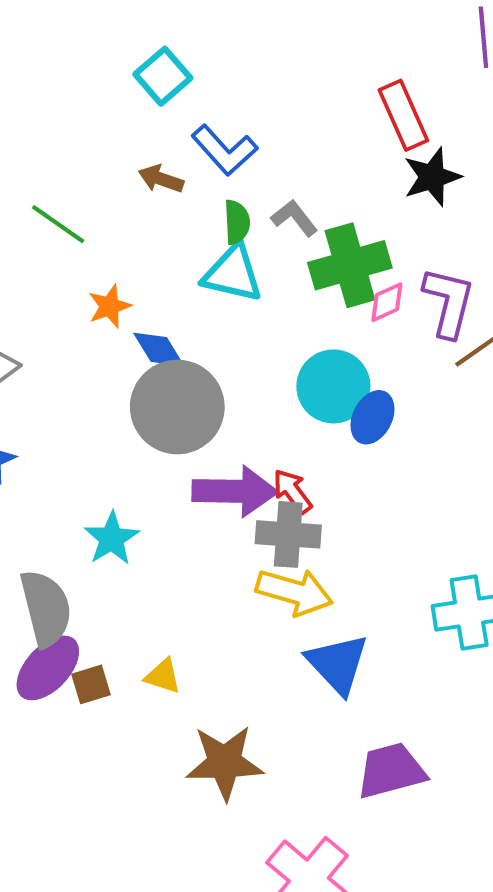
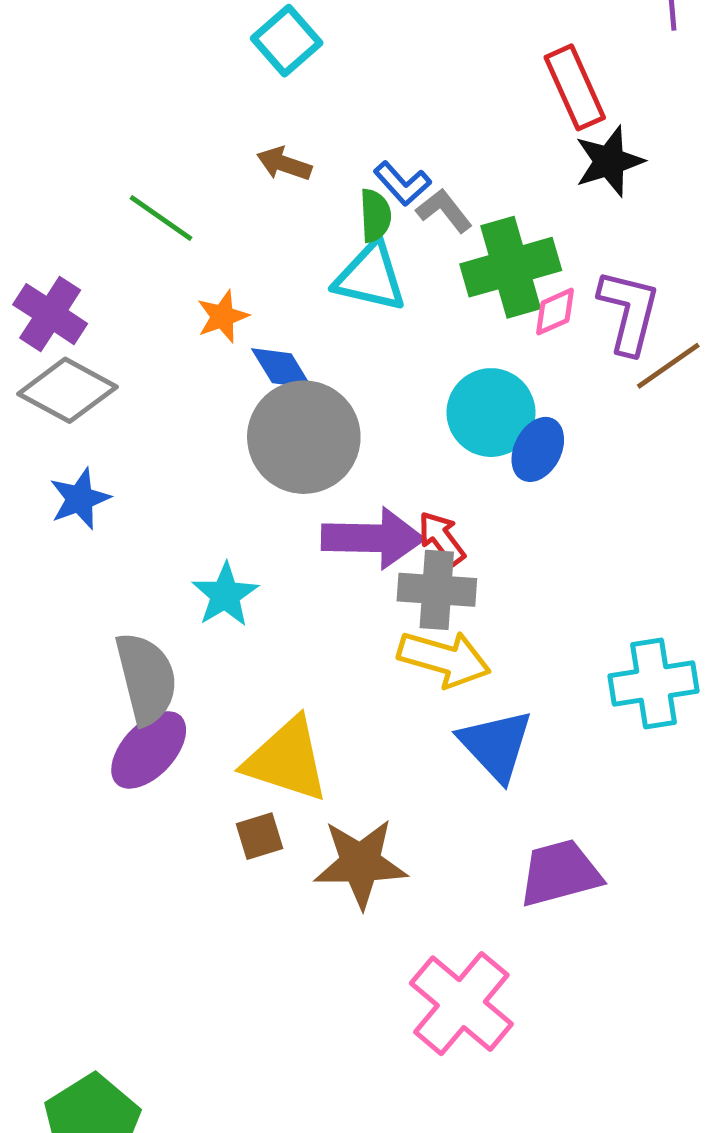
blue L-shape: (225, 150) -> (402, 184), moved, size x0.7
yellow triangle: (163, 676) -> (287, 760), size x2.0
brown square: (91, 684) -> (259, 836), moved

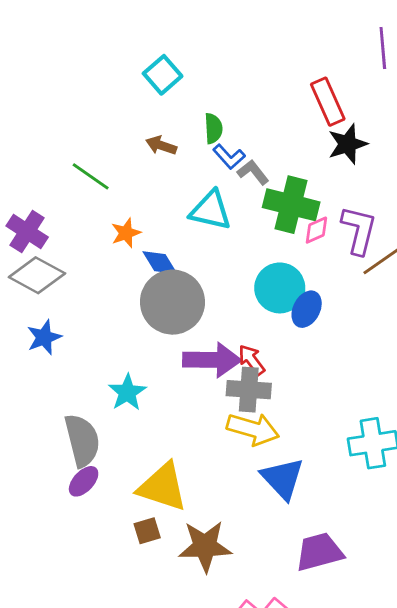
green semicircle: (375, 216) -> (213, 128), moved
green cross: (511, 267) -> (291, 205), turned 30
purple ellipse: (149, 750) -> (84, 481), size x0.7

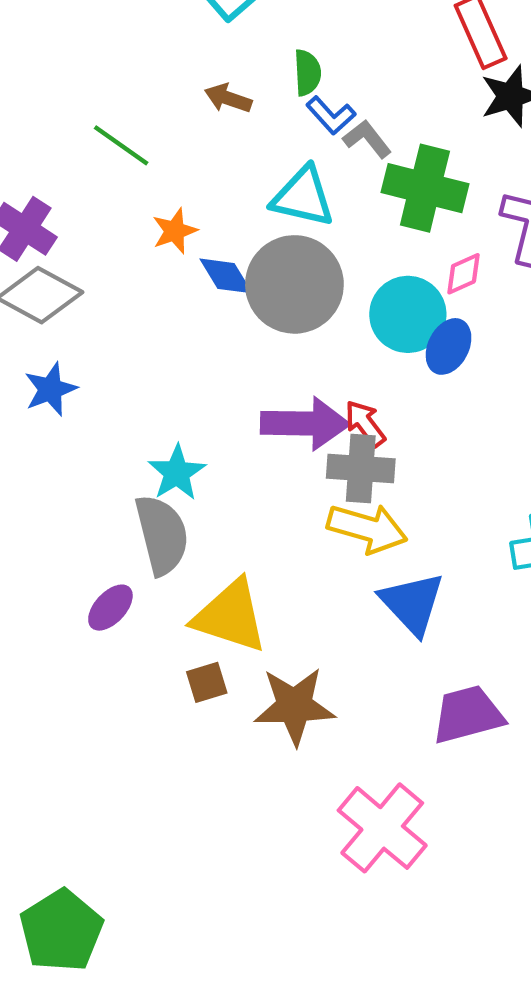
pink diamond: (316, 230) -> (463, 274), moved
gray circle: (172, 302) -> (294, 284), moved
gray semicircle: (82, 440) -> (162, 535), moved

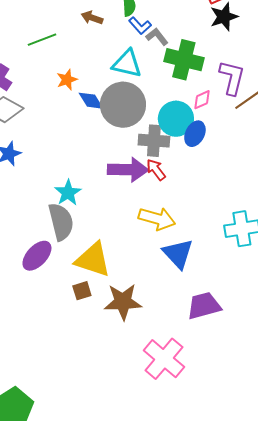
green line: (121, 145) -> (42, 40), turned -56
gray cross: (361, 468) -> (154, 141), moved
purple ellipse: (110, 608) -> (37, 256), size x1.4

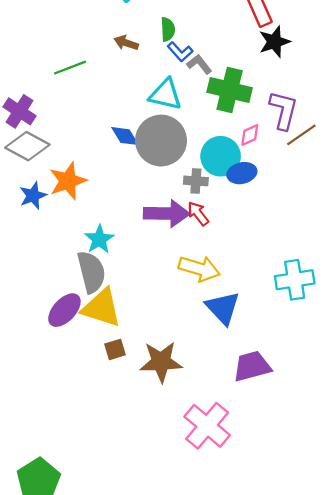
orange star: (67, 80) -> (68, 181), moved, size x1.6
blue ellipse: (195, 134) -> (242, 173), turned 50
gray cross: (154, 141) -> (196, 181), size x0.7
yellow triangle: (93, 260) -> (101, 308), moved

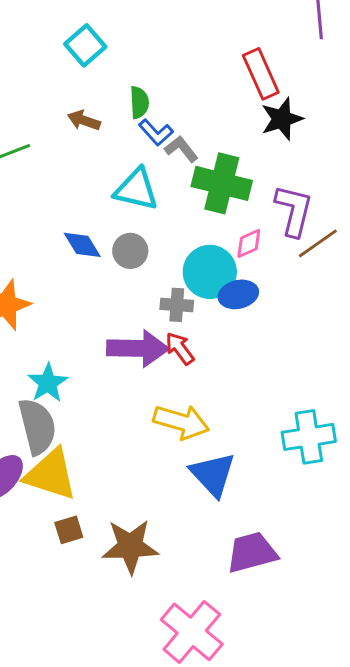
gray circle: (161, 141) -> (130, 251), size x0.5

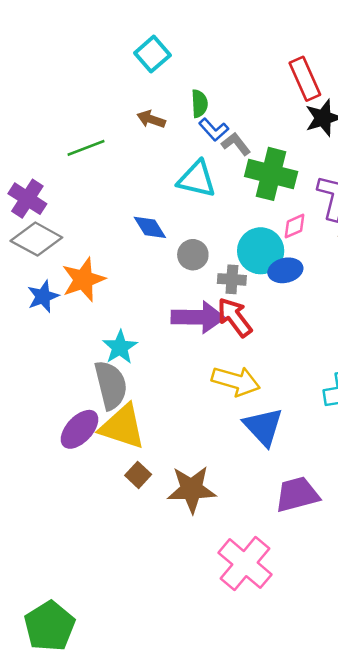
gray circle: (130, 251) -> (193, 255), moved
red arrow: (180, 348) -> (235, 317), size x1.4
brown square: (69, 530) -> (138, 475), turned -30

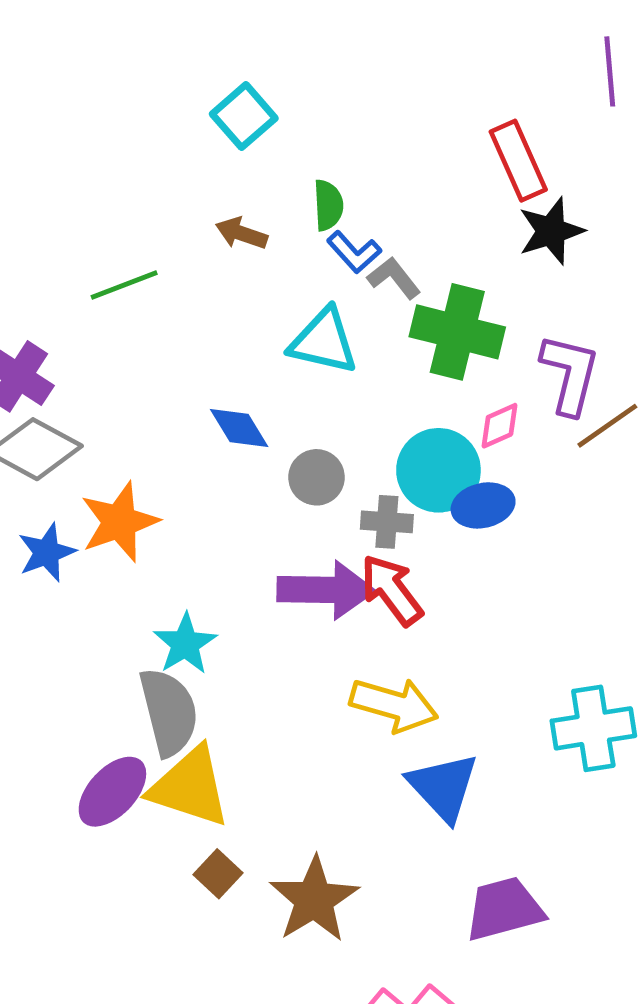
brown star: (192, 489) -> (314, 900), turned -30

